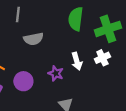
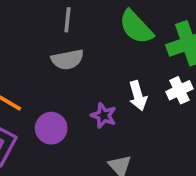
gray line: (18, 14) -> (67, 20), moved
green semicircle: (76, 19) -> (136, 27), turned -50

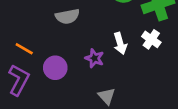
white cross: (179, 90) -> (151, 39), turned -30

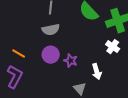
white arrow: (120, 43) -> (97, 72), moved
purple circle: (55, 68) -> (51, 55), moved

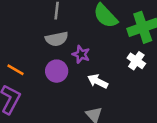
purple star: (71, 61) -> (81, 54), moved
white arrow: (97, 72) -> (98, 81), moved, turned 133

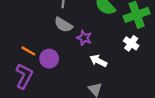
gray semicircle: (57, 39) -> (63, 25), turned 42
purple circle: (57, 71) -> (49, 59), moved

